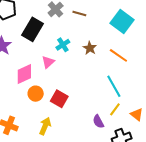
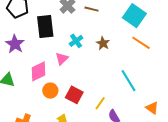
black rectangle: (33, 29) -> (45, 26), turned -35
orange line: (118, 55) -> (141, 43), moved
yellow line: (115, 109) -> (100, 103), moved

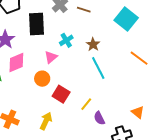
orange line: (141, 43) -> (139, 58), moved
pink diamond: (39, 71) -> (16, 63), moved
cyan line: (128, 81) -> (98, 68), moved
orange circle: (50, 91) -> (42, 79), moved

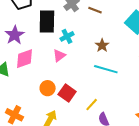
cyan cross: (66, 40) -> (67, 36), moved
cyan line: (98, 68) -> (106, 69), turned -50
orange circle: (42, 79) -> (48, 88), moved

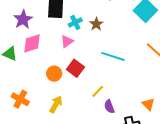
brown star: (102, 45) -> (96, 24), moved
red square: (67, 93) -> (75, 68), moved

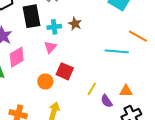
cyan cross: (75, 22) -> (54, 27), turned 32
cyan line: (113, 56) -> (117, 51), moved
orange triangle: (148, 104) -> (126, 91), moved, turned -32

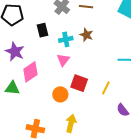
black rectangle: (32, 16) -> (42, 30), size x0.6
yellow line: (92, 89) -> (106, 88), moved

